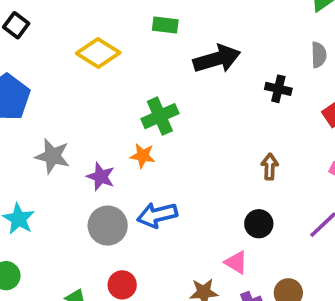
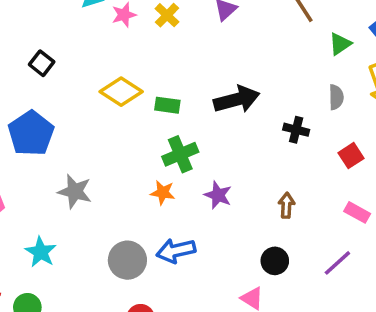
green rectangle: (165, 25) -> (167, 105), moved
purple star: (101, 177) -> (218, 195), moved

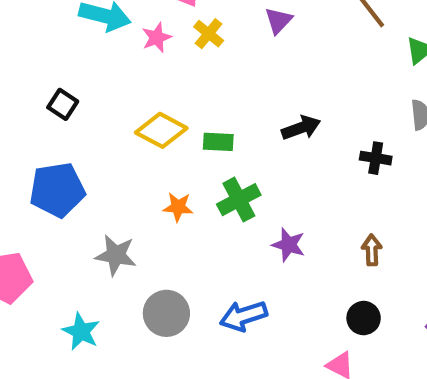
black arrow: (237, 99) -> (301, 128), size x0.7
blue pentagon: (31, 133) -> (57, 190), turned 30
orange star: (163, 193) -> (178, 207), moved
gray circle: (127, 260) -> (166, 313), moved

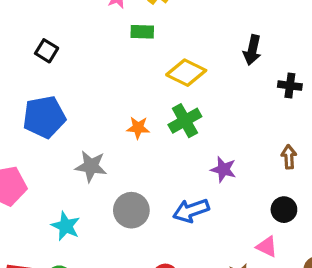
black arrow: (301, 128) -> (252, 50), moved, turned 124
yellow diamond: (161, 130) -> (186, 73), moved
green rectangle: (218, 142) -> (142, 32), moved
purple star: (288, 245) -> (223, 169), moved

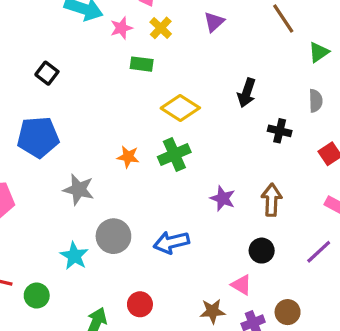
brown arrow: (289, 157) -> (272, 200), size x1.4
purple star: (223, 169) -> (223, 198), moved
cyan star: (66, 226) -> (74, 256), moved

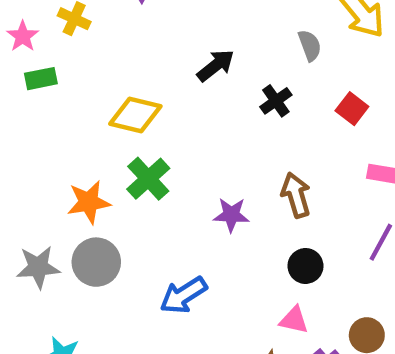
green rectangle: (142, 64) -> (41, 79), moved
black arrow: (247, 93) -> (216, 66), turned -128
black cross: (280, 131) -> (276, 101), turned -30
orange star: (128, 157) -> (89, 202), size x1.4
gray circle: (113, 236) -> (96, 262), moved

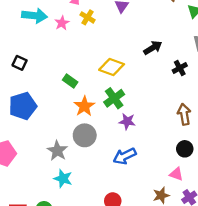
green rectangle: (41, 79) -> (70, 81), moved, turned 40
orange star: (89, 202) -> (84, 106), turned -30
purple star: (231, 215) -> (127, 121), moved
gray star: (38, 267) -> (57, 151), moved, turned 30

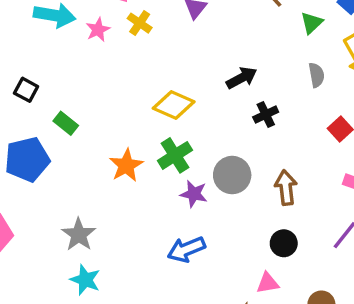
black cross: (180, 68) -> (266, 115), moved
green rectangle: (70, 81) -> (66, 123), moved
gray circle: (85, 135) -> (232, 175), moved
pink triangle: (176, 174) -> (268, 283), turned -32

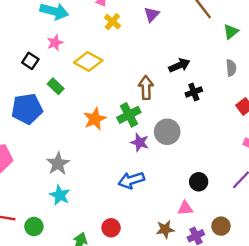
pink star: (98, 30) -> (55, 43), moved
yellow diamond: (174, 105) -> (88, 62), moved
brown arrow: (286, 188) -> (146, 88), moved

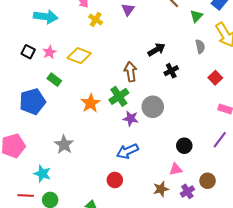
pink star: (55, 43) -> (50, 52), moved
black square: (30, 61) -> (28, 52), moved
cyan star: (60, 195) -> (42, 174), moved
red circle: (111, 228) -> (115, 180), moved

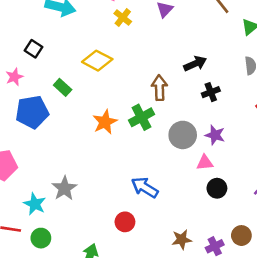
pink star: (50, 52) -> (14, 77), moved
purple star: (131, 118) -> (215, 135), moved
gray star: (64, 145) -> (64, 188), moved
blue arrow: (127, 151) -> (145, 187), turned 50
pink triangle: (176, 169) -> (205, 163), moved

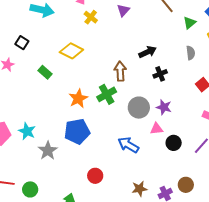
blue pentagon: (32, 112) -> (77, 131), moved
blue arrow: (145, 187) -> (128, 145), moved
black circle: (217, 188) -> (174, 143), moved
cyan star: (35, 204) -> (27, 131), moved

